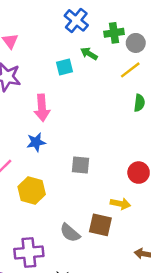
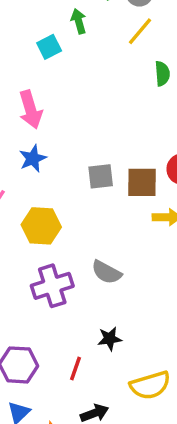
green arrow: (89, 54) -> (79, 21), turned 56
brown square: (100, 225) -> (142, 182), moved
purple cross: (29, 253) -> (52, 286), moved

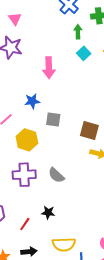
cyan square: (49, 47) -> (84, 53), moved, turned -32
pink arrow: (31, 110) -> (49, 68), moved
gray square: (101, 176) -> (53, 120), moved

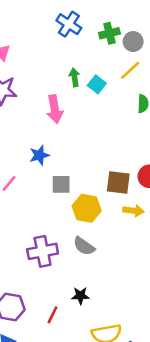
green arrow: (78, 32) -> (74, 77), moved
gray square: (53, 120) -> (61, 184), moved
yellow hexagon: (27, 140) -> (87, 208), moved

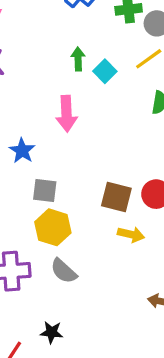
pink arrow: (55, 109) -> (67, 114), moved
blue star: (39, 155) -> (22, 151), turned -30
yellow hexagon: (87, 208) -> (53, 227), moved

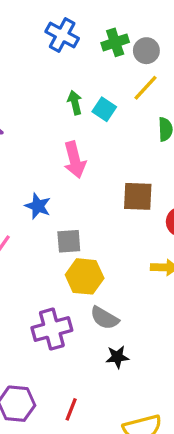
brown square: (116, 197) -> (138, 196), moved
black star: (52, 332) -> (117, 357), moved

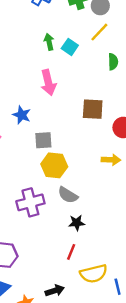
red line: (71, 409) -> (71, 252), moved

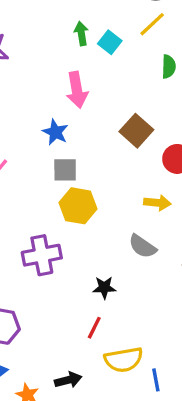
brown square: (93, 109) -> (136, 131), turned 35
blue star: (22, 115) -> (55, 132), moved
gray semicircle: (68, 195) -> (142, 246), moved

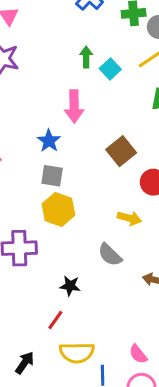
black arrow: (68, 380) -> (25, 363), turned -50

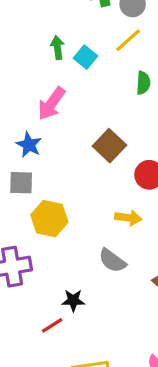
pink arrow: (74, 106) -> (51, 104), turned 44
gray square: (52, 176) -> (21, 183), moved
red line: (55, 320) -> (52, 325), moved, turned 30

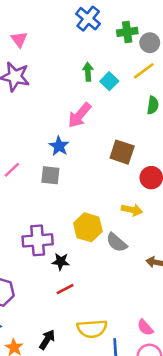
brown square: (109, 146) -> (122, 152), turned -30
yellow hexagon: (49, 219) -> (88, 227), moved
black star: (73, 300) -> (61, 262), moved

